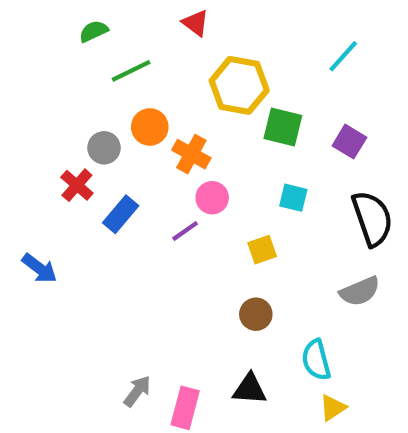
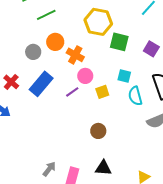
red cross: (77, 185) -> (11, 82), moved
blue rectangle: (121, 214) -> (41, 84), size x1.4
yellow square: (262, 250) -> (102, 92), moved
brown circle: (256, 314) -> (98, 131), moved
cyan semicircle: (316, 360) -> (135, 96), moved

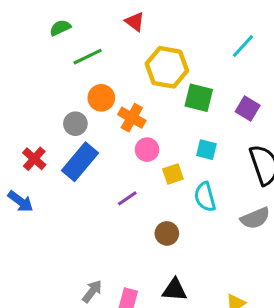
gray circle: (33, 52) -> (75, 124), moved
purple line: (72, 92) -> (127, 198), moved
cyan semicircle: (135, 96) -> (205, 197), moved

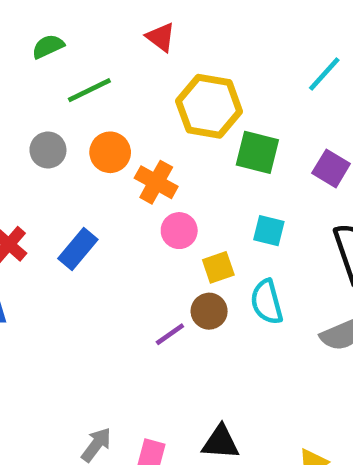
gray circle: (75, 124) -> (48, 150), moved
blue rectangle: (80, 162) -> (78, 249), size x0.7
purple line: (127, 198) -> (170, 334), moved
brown circle: (167, 233) -> (209, 311), moved

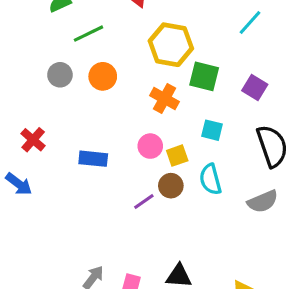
orange cross: (156, 182) -> (165, 99), moved
pink circle: (179, 231) -> (150, 146), moved
blue rectangle: (78, 249) -> (93, 159), moved, turned 56

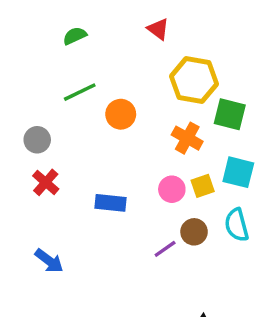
green line: (88, 34) -> (80, 92), moved
gray circle: (60, 75) -> (37, 140), moved
cyan square: (212, 130) -> (238, 172), size x1.4
yellow square: (177, 156) -> (203, 186), moved
blue arrow: (19, 184) -> (49, 261), moved

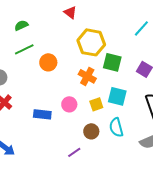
green semicircle: (75, 36) -> (21, 25), moved
pink circle: (172, 189) -> (69, 104), moved
purple line: (165, 249) -> (74, 152), moved

